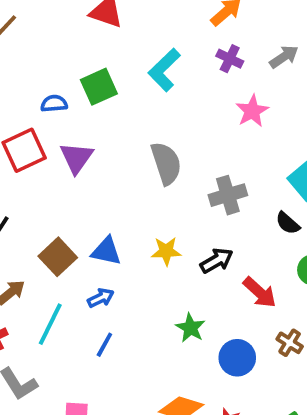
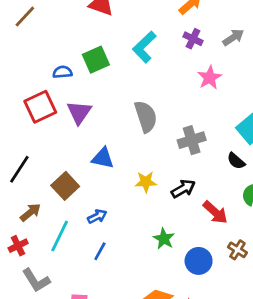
blue triangle: (106, 251) -> (103, 158), moved

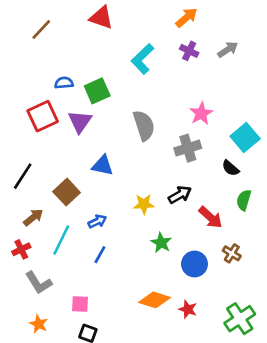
brown line: (25, 17) -> (41, 30), moved
green square: (96, 60) -> (97, 91), moved
pink star: (210, 78) -> (201, 113), moved
yellow star: (146, 182) -> (144, 204), moved

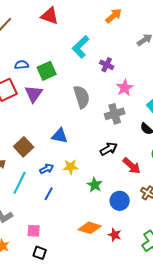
purple cross: (189, 51) -> (107, 65), moved
blue triangle: (103, 165) -> (60, 136), moved
yellow star: (144, 204) -> (71, 167), moved

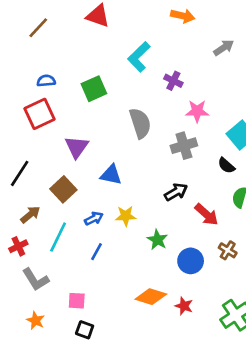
orange arrow: (114, 16) -> (183, 16), turned 54
blue semicircle: (22, 65) -> (46, 81), moved
pink star: (125, 88) -> (197, 111), turned 30
purple triangle: (34, 94) -> (77, 147), moved

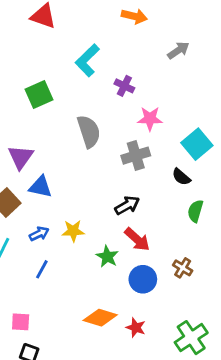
blue triangle: (111, 175) -> (40, 187), moved
red arrow: (206, 215) -> (137, 239), moved

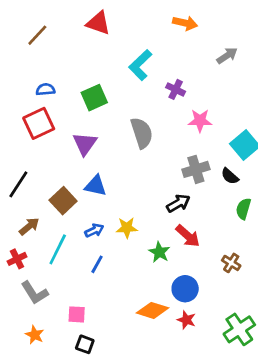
gray cross: (136, 156) -> (196, 169), moved
purple triangle: (21, 157) -> (85, 144), moved
blue circle: (143, 279) -> (185, 289), moved

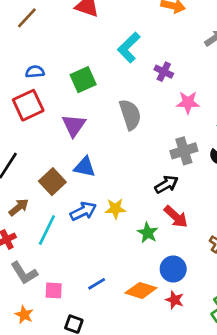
blue arrow: (94, 230) -> (83, 211), size x1.4
blue line: (97, 264) -> (97, 284), moved, turned 30
pink square: (77, 314) -> (54, 290), moved

